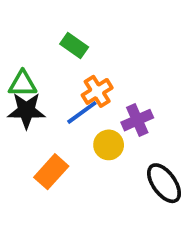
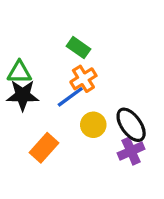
green rectangle: (74, 46) -> (78, 48), moved
purple cross: (137, 120) -> (131, 151), moved
black ellipse: (164, 183) -> (131, 125), moved

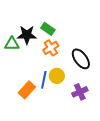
black star: (23, 95) -> (27, 35), moved
blue line: (70, 97) -> (44, 80), moved, turned -42
black ellipse: (131, 125) -> (81, 59), moved

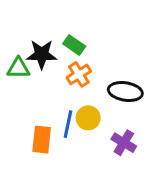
black ellipse: (81, 59) -> (125, 92), turned -45
orange rectangle: (27, 90) -> (42, 140), turned -36
purple cross: (80, 92) -> (124, 143), turned -35

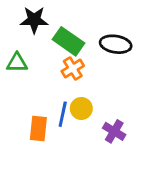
green rectangle: (74, 45) -> (68, 41), size x1.5
black star: (42, 54) -> (34, 20), moved
black ellipse: (125, 92) -> (116, 44), moved

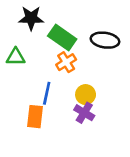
yellow circle: (81, 108) -> (86, 95), moved
blue line: (63, 114) -> (47, 93), moved
purple cross: (114, 131) -> (84, 113), moved

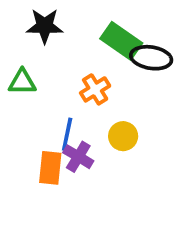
green rectangle: (62, 38) -> (121, 41), moved
purple cross: (84, 113) -> (78, 157), moved

